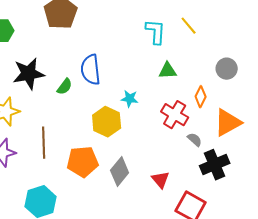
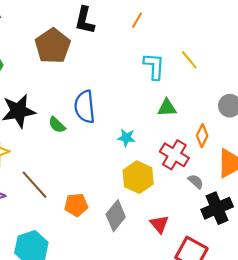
green semicircle: (65, 87) -> (57, 125), turned 96
yellow hexagon: (107, 122) -> (138, 177), moved
brown line: (44, 143) -> (35, 185), turned -40
orange pentagon: (83, 162) -> (76, 205), size x0.7

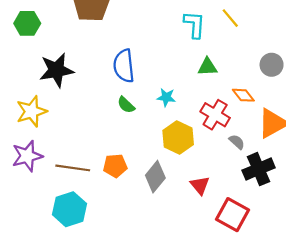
green semicircle: (57, 125) -> (126, 105), moved
orange diamond: (202, 136) -> (243, 95), turned -65
brown line: (35, 185) -> (73, 168), moved, turned -40

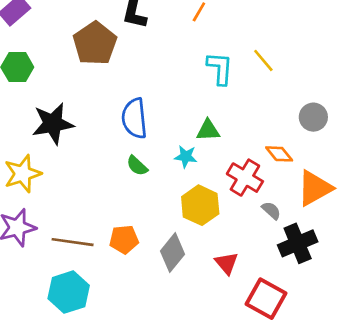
green triangle: (207, 67) -> (208, 130), moved

